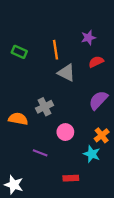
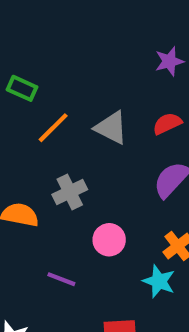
purple star: (88, 38) -> (169, 61), moved
orange line: (55, 50) -> (53, 128), moved, turned 54
red semicircle: (96, 62) -> (167, 124), moved

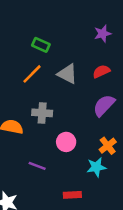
green rectangle: (22, 88) -> (41, 45), moved
gray cross: (70, 192) -> (42, 113), turned 30
cyan star: (159, 281) -> (96, 167), turned -30

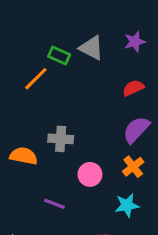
orange line: (32, 74) -> (36, 79), moved
gray triangle: (67, 74) -> (91, 48), moved
orange cross: (108, 146) -> (133, 167), moved

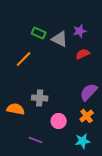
purple star: (135, 42) -> (80, 31), moved
green rectangle: (59, 56) -> (39, 33), moved
red semicircle: (133, 88) -> (83, 54), moved

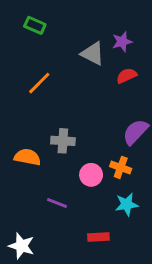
green rectangle: (39, 33) -> (35, 25), moved
orange cross: (87, 116) -> (121, 167), moved, turned -32

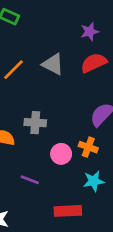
gray triangle: (93, 53) -> (53, 64), moved
red semicircle: (127, 76) -> (94, 63), size x1.4
red rectangle: (98, 237) -> (68, 211), size x1.4

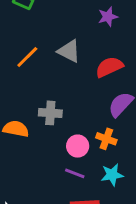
red semicircle: (94, 63) -> (109, 67), moved
purple line: (30, 180) -> (75, 173), moved

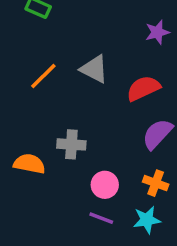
purple star: (108, 17) -> (157, 32), moved
orange cross: (106, 139) -> (156, 183), moved

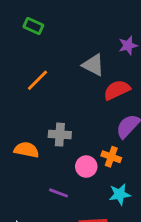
gray triangle: (94, 69) -> (93, 65), moved
orange cross: (156, 183) -> (111, 157), moved
purple line: (101, 218) -> (58, 193), moved

